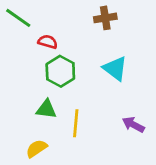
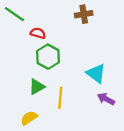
cyan triangle: (115, 68) -> (96, 73), moved
green triangle: (46, 109) -> (37, 87), turned -36

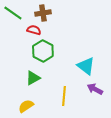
brown cross: (84, 14) -> (43, 13), moved
yellow line: (60, 98) -> (64, 96), moved

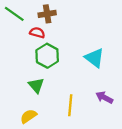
cyan triangle: (86, 66) -> (94, 58), moved
green triangle: (33, 78) -> (36, 85), turned -42

